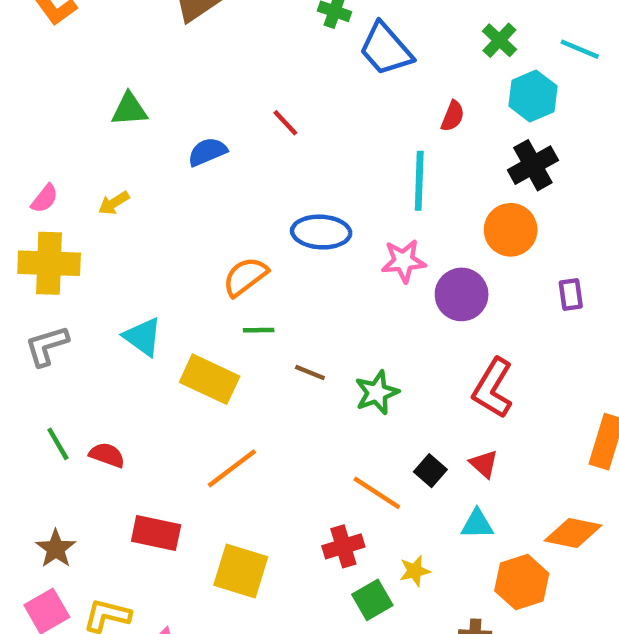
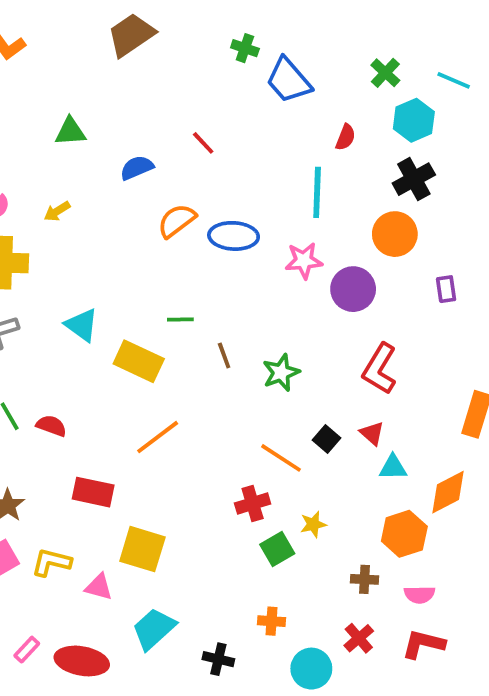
orange semicircle: (245, 277) -> (177, 221), moved
brown line: (310, 372) -> (224, 355), turned 48
cyan triangle: (477, 524) -> (393, 467), moved
orange diamond: (573, 533) -> (448, 492), turned -39
yellow square: (241, 571) -> (142, 549), moved

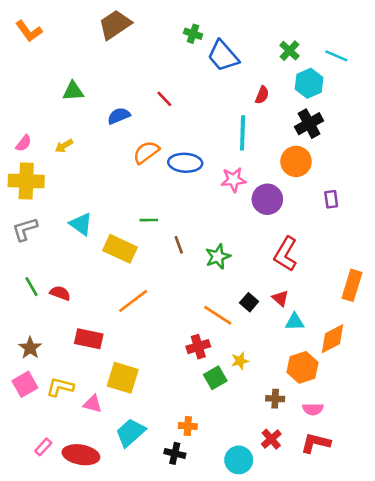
orange cross: (272, 621) -> (188, 426), moved

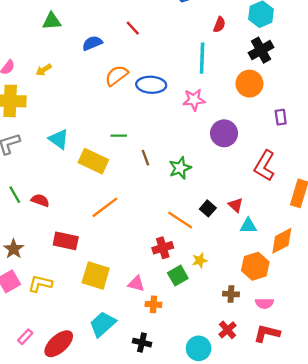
purple circle: (267, 199) -> (224, 133), moved
red L-shape: (286, 254) -> (264, 166), moved
pink triangle: (93, 404) -> (136, 284), moved
orange cross: (188, 426) -> (153, 304), moved
red ellipse: (81, 455) -> (59, 344), turned -52

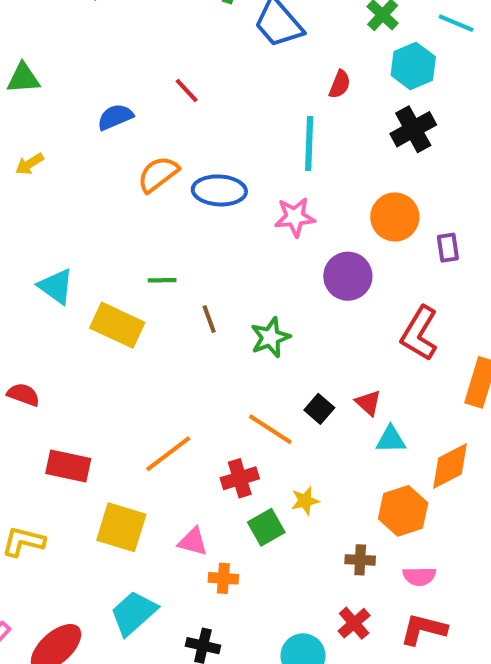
green triangle: (52, 21) -> (23, 78), moved
orange circle: (249, 84) -> (395, 217), moved
orange line: (105, 207) -> (168, 454), moved

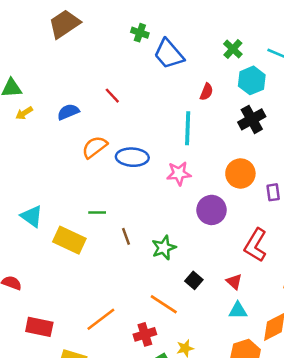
yellow arrow: (29, 164) -> (24, 113), moved
red triangle: (368, 403) -> (234, 282), moved
black square: (319, 409) -> (194, 280), moved

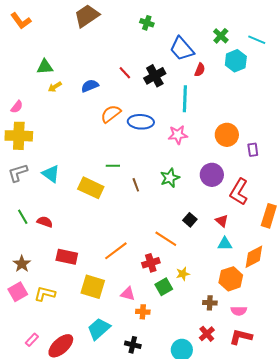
blue trapezoid: (169, 54) -> (182, 49), moved
black cross: (252, 119) -> (155, 76), moved
purple circle: (212, 210) -> (212, 175), moved
cyan triangle: (32, 216) -> (51, 174), moved
green star: (164, 248) -> (170, 178), moved

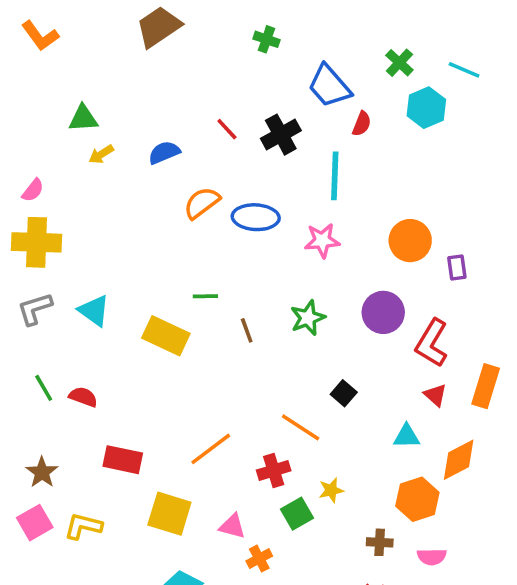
red triangle: (222, 221) -> (435, 395), moved
orange cross: (143, 312) -> (259, 559), turned -32

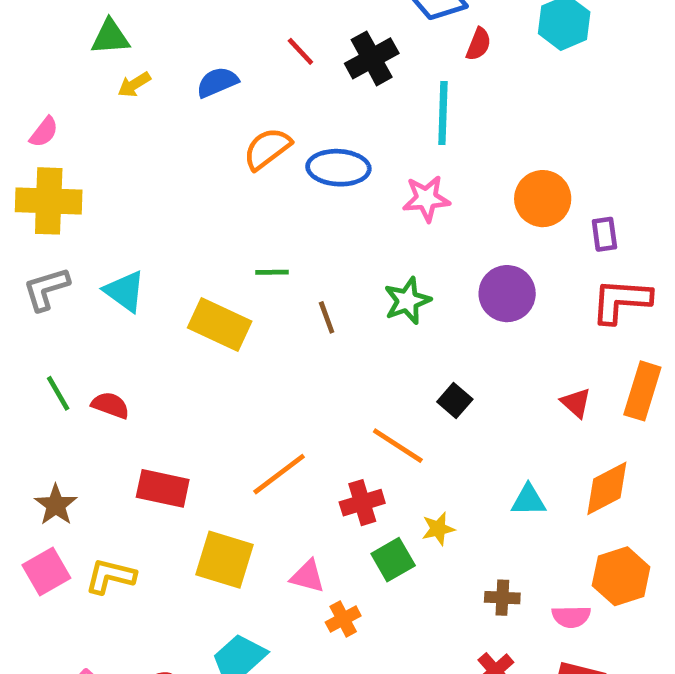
red L-shape: (432, 343) -> (621, 301), moved, turned 63
cyan triangle: (407, 436) -> (528, 500), moved
orange hexagon: (417, 499) -> (621, 576), moved

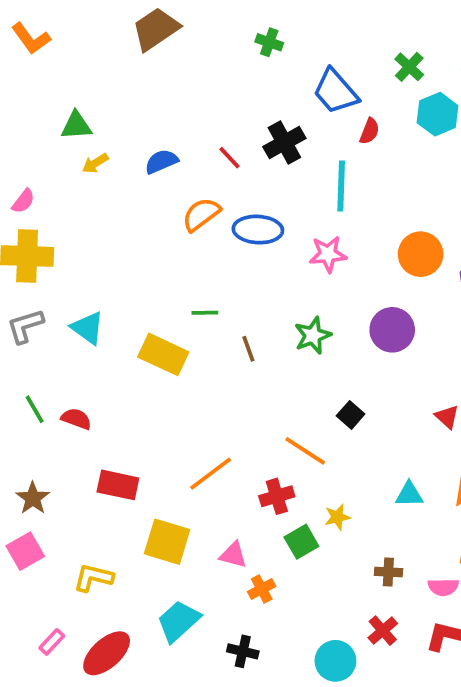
red line: (300, 51) -> (230, 158), moved
yellow L-shape: (110, 576) -> (93, 578), moved

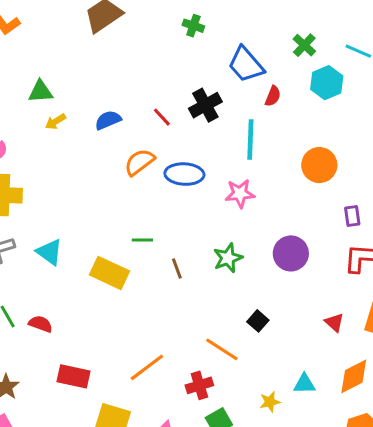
orange circle: (421, 254) -> (319, 165), moved
yellow star: (337, 517) -> (270, 402), moved

